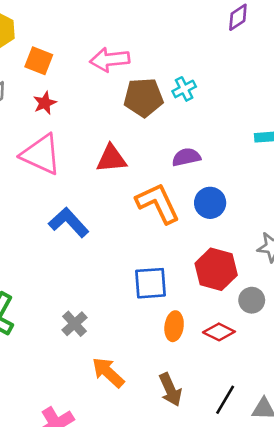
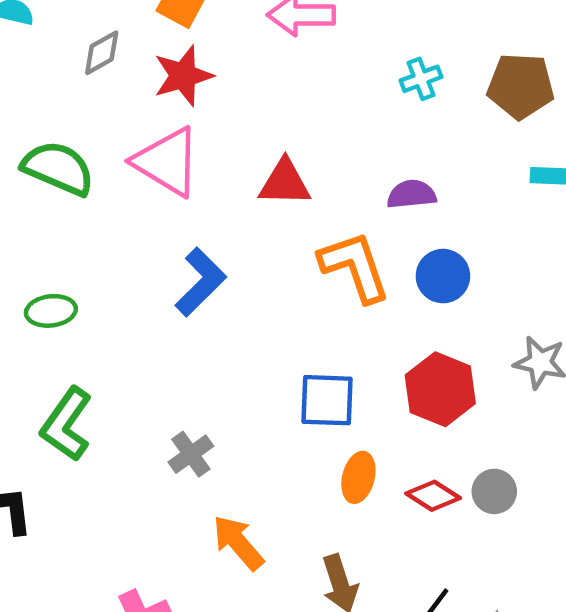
brown pentagon: (143, 97) -> (521, 86), moved
red star: (45, 103) -> (183, 76), size x1.5
blue L-shape: (69, 222) -> (201, 282), turned 81
gray circle: (252, 300) -> (494, 491), moved

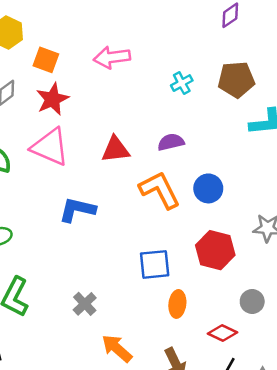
purple semicircle: (412, 194) -> (171, 142), moved
blue L-shape: (201, 282) -> (77, 210), turned -114
red diamond: (433, 496) -> (223, 333), moved

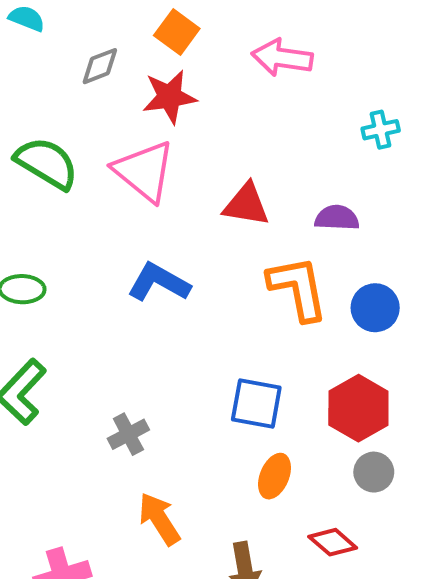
gray circle: (252, 301) -> (374, 472), moved

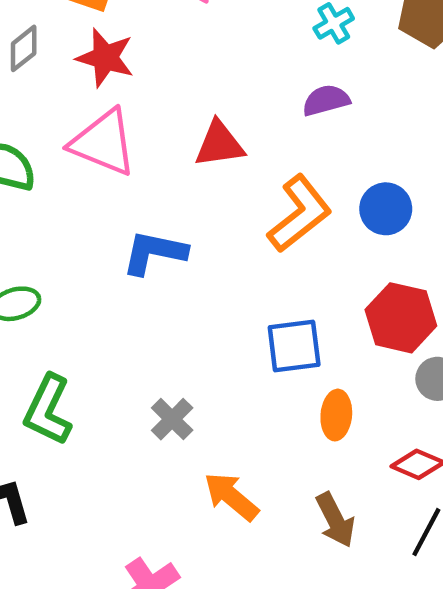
red star: (169, 97) -> (105, 58), turned -30
purple semicircle: (337, 218) -> (326, 100), moved
orange L-shape: (298, 288) -> (300, 214), turned 80

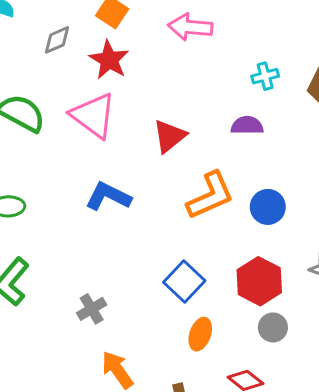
red triangle: (219, 144) -> (169, 136), turned -45
blue square: (294, 346) -> (184, 282), turned 36

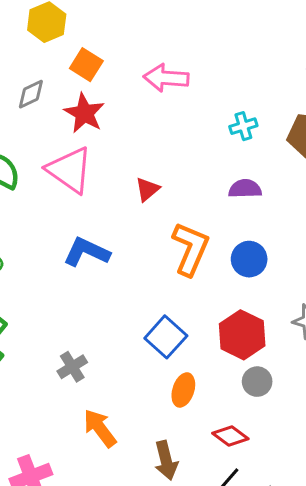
purple semicircle: (247, 125) -> (245, 189), moved
red triangle: (169, 136) -> (147, 189), size x0.7
orange L-shape: (210, 195) -> (190, 249), turned -42

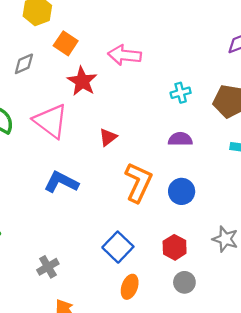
red star: (84, 113) -> (82, 81), moved
red hexagon: (242, 335) -> (175, 247), size x0.7

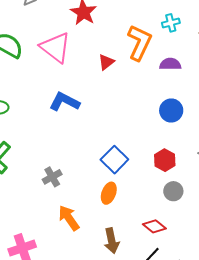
orange L-shape: (138, 182) -> (139, 43), moved
orange ellipse: (130, 287) -> (109, 193), moved

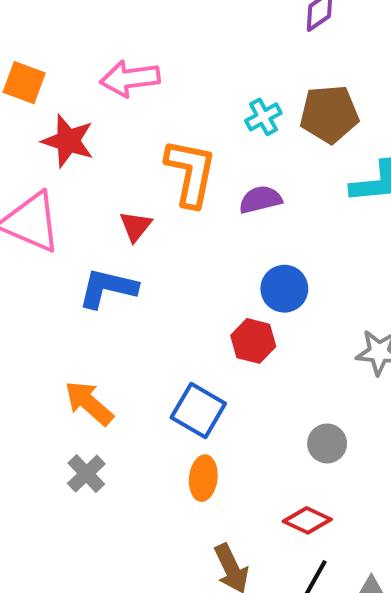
cyan cross: (171, 23) -> (263, 117), moved
blue L-shape: (65, 102) -> (108, 288), moved
red hexagon: (165, 160) -> (253, 341), moved
orange arrow: (69, 218) -> (89, 403), moved

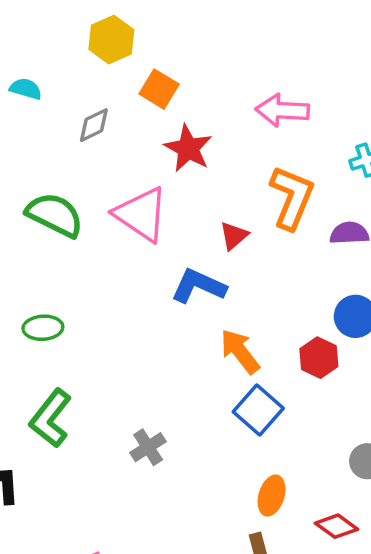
pink arrow: (130, 79) -> (282, 110), moved
orange arrow: (89, 403) -> (240, 351), moved
orange ellipse: (203, 478) -> (272, 496), moved

